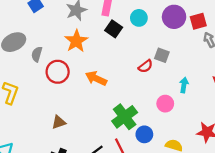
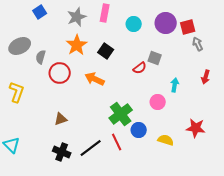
black square: (114, 29) -> (106, 51), moved

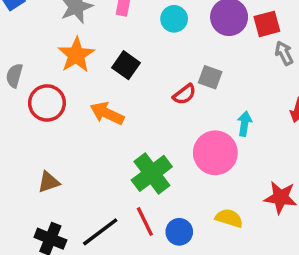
pink circle: (158, 102) -> (215, 153), size x1.6
blue circle: (139, 130) -> (179, 232), moved

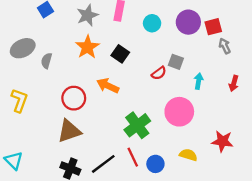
red circle: (47, 103) -> (74, 98), moved
cyan arrow: (245, 124) -> (199, 81), moved
brown triangle: (49, 182) -> (69, 131), size x1.6

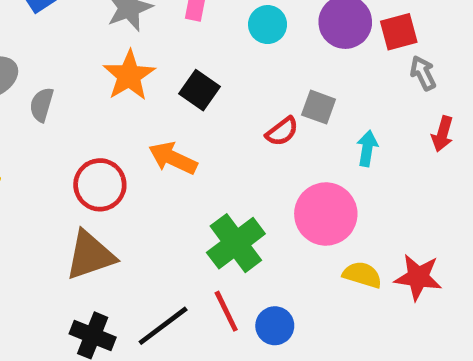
red arrow: (234, 83) -> (442, 134), moved
yellow semicircle: (188, 155) -> (362, 275), moved

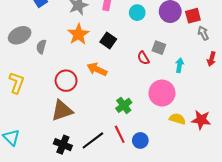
red semicircle: (282, 131) -> (143, 58), turned 96
green cross: (236, 243) -> (124, 105), size x0.7

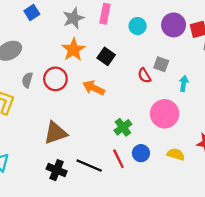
gray semicircle: (41, 47) -> (27, 80), moved
red circle: (66, 81) -> (55, 79), moved
yellow semicircle: (177, 119) -> (176, 154), moved
black line: (93, 140) -> (89, 166), turned 60
blue circle: (140, 140) -> (141, 153), moved

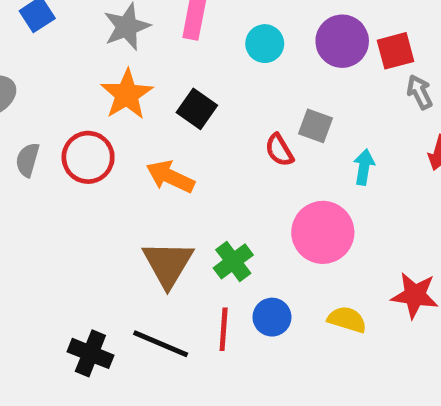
brown triangle: (55, 133) -> (168, 264), moved, turned -40
red line: (118, 159) -> (224, 329), turned 30

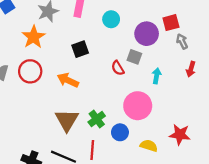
purple circle: (342, 41) -> (147, 34), moved
orange star: (127, 94) -> (34, 37), moved
black square: (197, 109) -> (80, 49), turned 35
blue circle: (272, 317) -> (120, 132), moved

